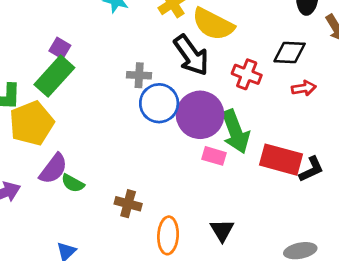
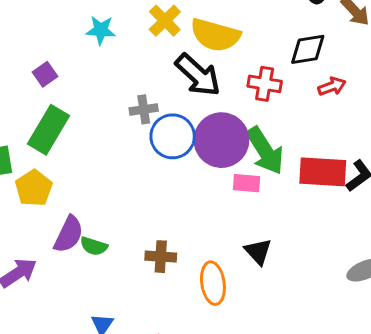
purple square: (60, 48) -> (45, 74), moved, turned 35
yellow pentagon: (32, 123) -> (34, 188), size x0.7
black triangle: (222, 230) -> (258, 252), moved

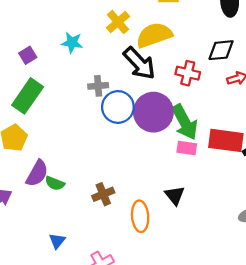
cyan star: (101, 30) -> (72, 43), moved
yellow semicircle: (215, 35) -> (154, 35), turned 141
pink rectangle: (246, 183) -> (187, 148), moved
brown cross: (161, 257) -> (103, 194), turned -30

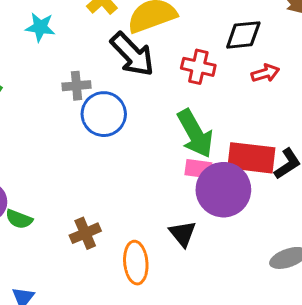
purple circle: (153, 112) -> (223, 190), moved

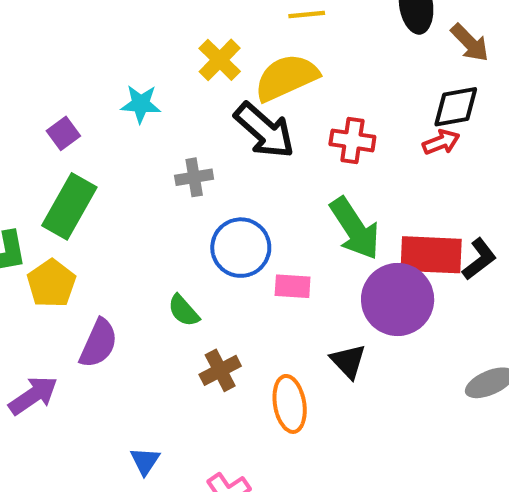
black diamond: (243, 35) -> (456, 107), moved
blue circle: (104, 114) -> (241, 248), moved
pink rectangle: (198, 169) -> (293, 286), moved
green semicircle: (19, 219) -> (183, 311), moved, turned 32

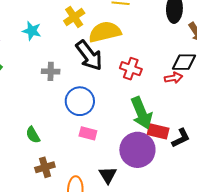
green arrow: (355, 229) -> (142, 113), moved
blue circle: (241, 248) -> (80, 101), moved
red rectangle: (431, 255) -> (158, 131), size x0.7

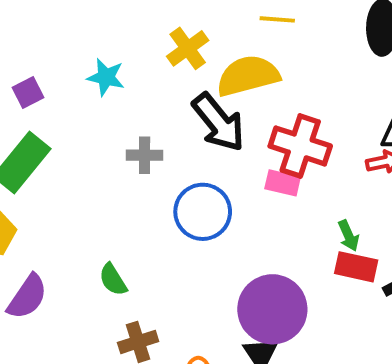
red cross: (131, 69) -> (300, 146), size x1.4
green arrow: (142, 113) -> (349, 236), moved, size x0.5
pink rectangle: (88, 133) -> (283, 183), moved
purple circle: (137, 150) -> (272, 309), moved

